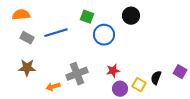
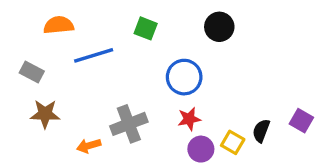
orange semicircle: (21, 15) -> (58, 25), moved
blue circle: (104, 35) -> (184, 77), moved
gray rectangle: (27, 38) -> (32, 72), moved

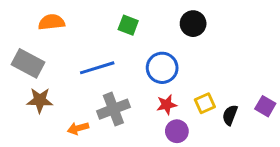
blue line: (94, 55) -> (97, 68), moved
gray rectangle: (32, 72) -> (28, 63), size x1.5
yellow square: (233, 142) -> (205, 103), moved, turned 36

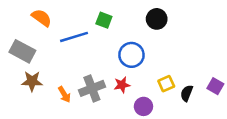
orange semicircle: (52, 22) -> (42, 18), turned 42
blue line: (97, 68) -> (74, 37), moved
red star: (167, 105) -> (122, 85), moved
orange arrow: (78, 128) -> (64, 94), moved, turned -105

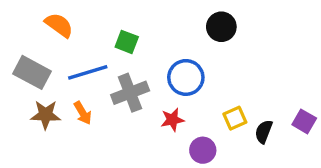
green square: (104, 20) -> (127, 42), moved
blue line: (74, 37) -> (88, 72), moved
gray cross: (92, 88) -> (130, 93), moved
orange arrow: (64, 94) -> (83, 113), moved

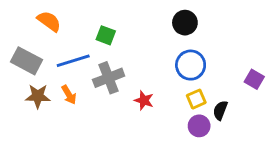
blue circle: (186, 77) -> (191, 65), moved
red star: (172, 120) -> (144, 100), turned 30
purple square: (304, 121) -> (254, 79), moved
purple circle: (203, 150) -> (199, 126), moved

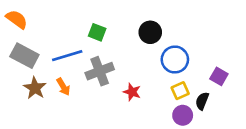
orange semicircle: (49, 21) -> (17, 19), moved
black circle: (185, 23) -> (150, 32), moved
purple square: (254, 79) -> (219, 76), moved
brown star: (38, 96) -> (35, 88), turned 30

